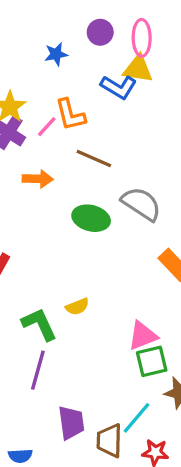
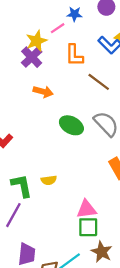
pink line: (47, 127) -> (58, 28), moved
brown line: (94, 159) -> (99, 82), moved

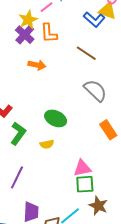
orange L-shape: (74, 55) -> (49, 33), moved
green ellipse: (71, 125) -> (56, 118), moved
green L-shape: (22, 186) -> (18, 133), moved, turned 50

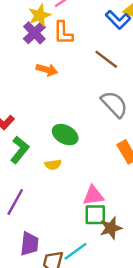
brown star: (98, 206) -> (111, 228), moved, turned 30

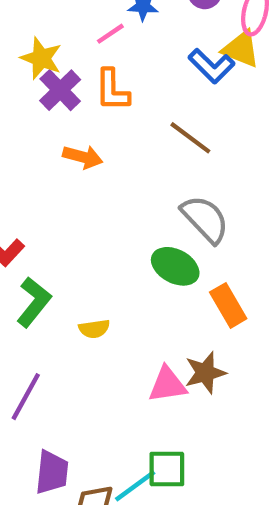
yellow star: (40, 15) -> (41, 58), moved, turned -30
green ellipse: (65, 135) -> (175, 266), moved
green square: (95, 215) -> (167, 469), moved
brown star: (111, 228) -> (205, 373), moved

